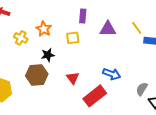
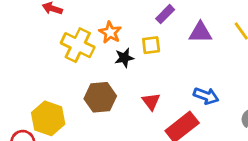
purple rectangle: (83, 16) -> (165, 14), turned 40
yellow cross: (21, 38) -> (78, 45), size x1.6
black star: (48, 55) -> (124, 58), moved

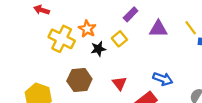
yellow square: (151, 45) -> (119, 39), turned -32

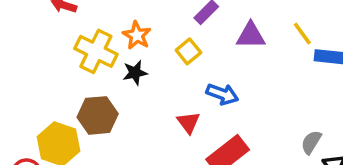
black star: (98, 49) -> (135, 73), moved
blue arrow: (163, 79) -> (222, 94), moved
brown hexagon: (79, 80) -> (98, 115), moved

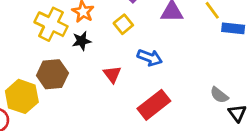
red triangle: (188, 123) -> (112, 74), moved
gray semicircle: (311, 142) -> (219, 95), turned -84

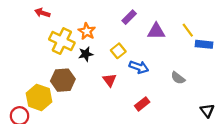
yellow square: (123, 24) -> (118, 51), moved
gray semicircle: (219, 95) -> (178, 78), moved
red rectangle: (154, 105) -> (142, 104), size x0.6

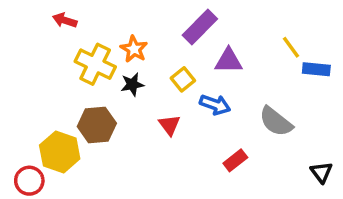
purple rectangle: (129, 17) -> (200, 27), size x1.5
purple triangle: (156, 31) -> (229, 61), moved
gray semicircle: (178, 78) -> (276, 122), size x1.5
red rectangle: (142, 104) -> (235, 160), moved

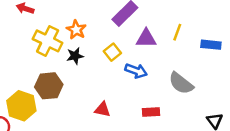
yellow line: (291, 47) -> (177, 32), moved, turned 56
red triangle: (169, 125) -> (102, 109), moved, turned -42
red rectangle: (235, 160) -> (151, 112), turned 35

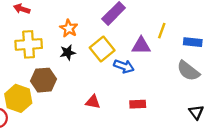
purple triangle: (146, 38) -> (141, 46), moved
yellow cross: (48, 41) -> (29, 44), moved, turned -30
yellow square: (112, 52) -> (102, 49), size x1.5
gray semicircle: (181, 83) -> (188, 71), moved

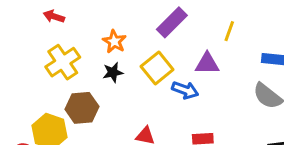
yellow line: (162, 31) -> (229, 31), moved
yellow cross: (29, 44) -> (63, 62), turned -30

